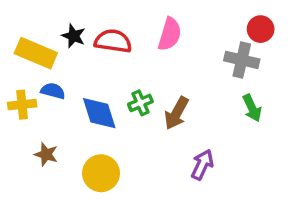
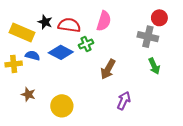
green cross: (140, 103) -> (86, 44), moved
blue diamond: (99, 113) -> (61, 52), moved, turned -45

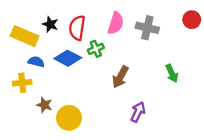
red circle: (159, 18) -> (192, 20), moved
red semicircle: (69, 25) -> (77, 28), turned -90
gray cross: (148, 37) -> (147, 28), moved
yellow cross: (14, 64) -> (22, 83), moved
brown star: (28, 94) -> (44, 105), moved

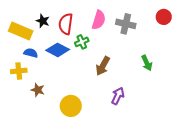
yellow circle: (69, 118) -> (71, 106), moved

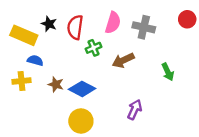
blue diamond: (58, 50) -> (82, 89), moved
brown arrow: (103, 66) -> (123, 60), moved, turned 36
brown star: (38, 90) -> (56, 84), moved

